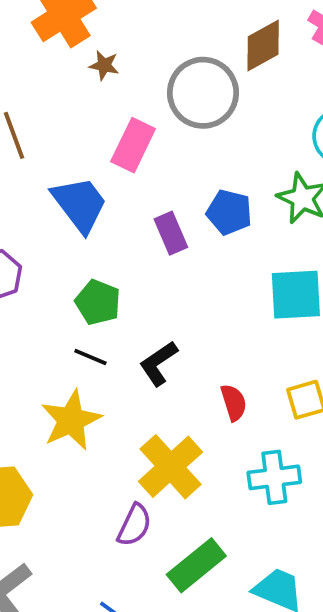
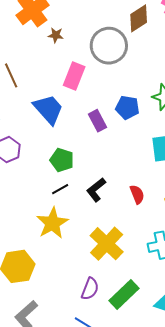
black line: (90, 357) -> (60, 189), turned -48
red semicircle: (234, 403) -> (137, 194), moved
purple semicircle: (134, 525) -> (90, 289), moved

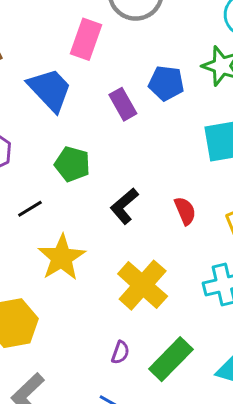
black line: (60, 189) -> (30, 209), moved
purple semicircle: (90, 289) -> (120, 352), size x0.7

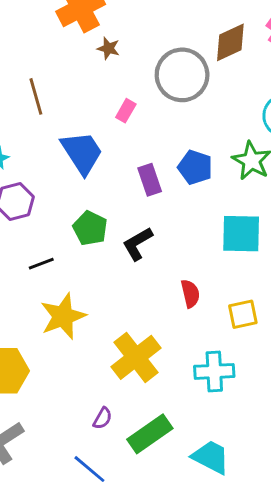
pink rectangle: (86, 39) -> (126, 111), size x0.6
black L-shape: (124, 206) -> (138, 244), moved

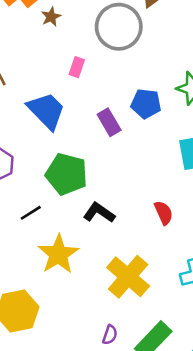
brown star: (108, 48) -> (51, 17), turned -30
green pentagon: (90, 228) -> (66, 174), size x1.4
black L-shape: (138, 244) -> (99, 213), moved, turned 76

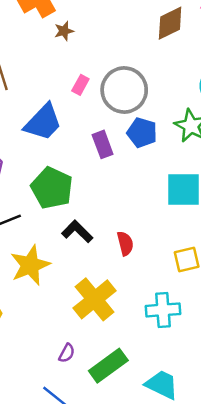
gray circle: (119, 27) -> (124, 90), moved
blue trapezoid: (46, 111) -> (43, 122), turned 78
red semicircle: (164, 213) -> (125, 243), moved

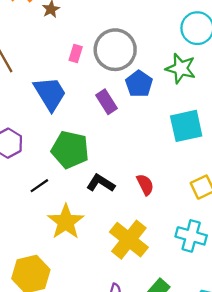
blue trapezoid: (43, 122) -> (50, 94), turned -63
blue pentagon: (142, 133) -> (139, 84), turned 30
cyan cross: (163, 310) -> (191, 236), turned 32

